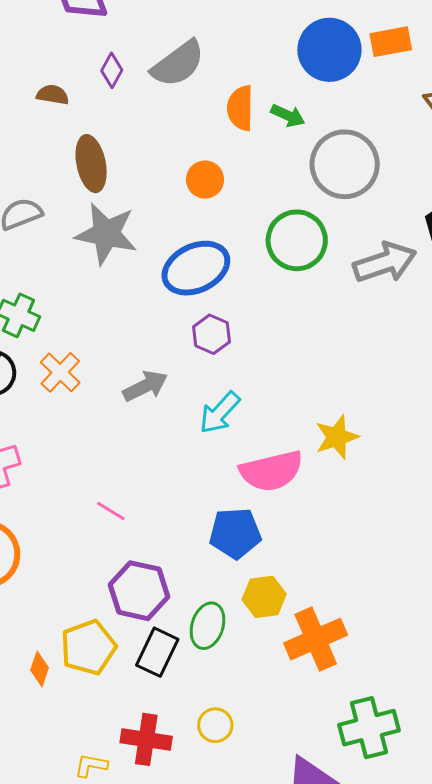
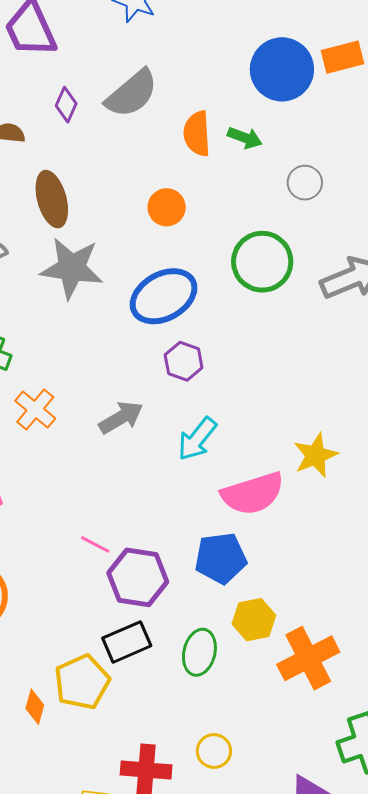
gray circle: (345, 164) -> (305, 183), size x0.5
purple hexagon: (139, 591) -> (138, 577), moved
black rectangle: (157, 652) -> (127, 642), moved, turned 45

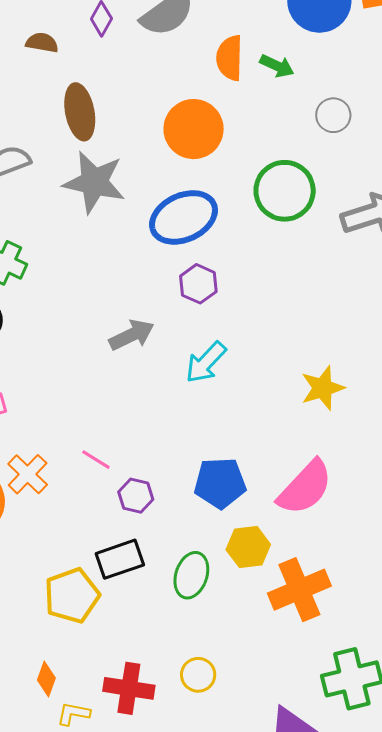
orange circle: (167, 207) -> (194, 129), size x1.6
orange cross: (35, 410) -> (28, 474), moved
pink semicircle: (253, 493) -> (305, 488), moved, turned -34
purple hexagon: (138, 577) -> (136, 496), size x0.6
orange diamond: (35, 707) -> (46, 679), moved

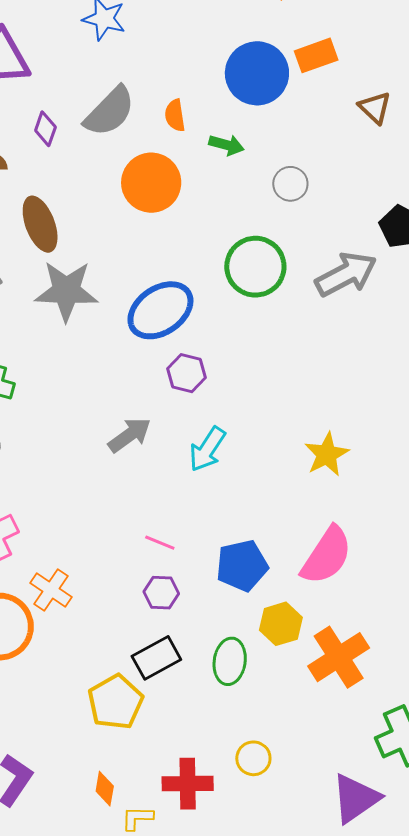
orange semicircle: (230, 58) -> (175, 115), moved, size x0.7
orange circle: (194, 129) -> (151, 183), moved
pink line: (96, 460) -> (160, 543), moved

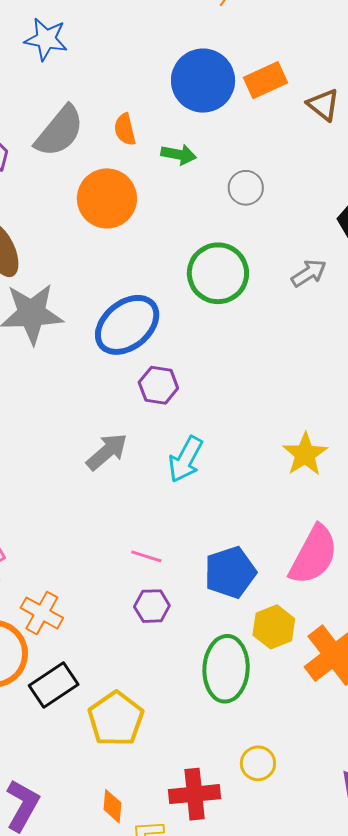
orange rectangle: (316, 55) -> (266, 80), moved
gray arrow: (346, 274) -> (309, 273), size x0.6
black rectangle: (156, 658) -> (54, 685), moved
green ellipse: (230, 661) -> (226, 669), size x1.4

